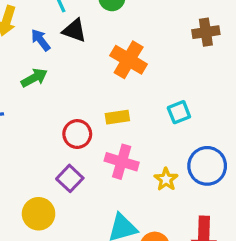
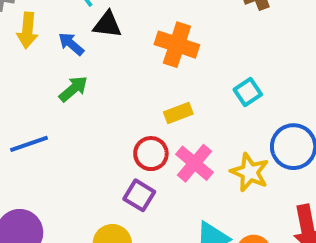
red circle: (77, 134) -> (151, 154), moved
pink cross: (122, 162) -> (194, 163), turned 36
yellow star: (166, 179) -> (250, 172), size x1.4

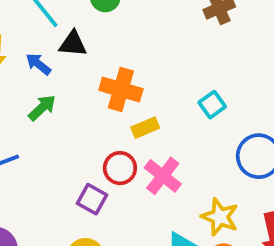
orange cross: (177, 45) -> (121, 89), moved
yellow star: (250, 172) -> (220, 217), moved
purple square: (139, 195) -> (92, 199), moved

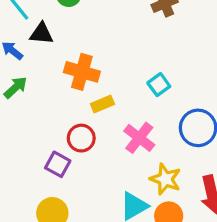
pink cross: (163, 176) -> (139, 138), moved

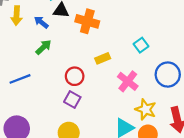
orange cross: (82, 72) -> (87, 21), moved
red circle: (81, 138) -> (75, 76), moved

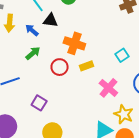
orange cross: (87, 21) -> (74, 43), moved
red circle: (75, 76) -> (60, 67), moved
purple square: (72, 99) -> (39, 103), moved

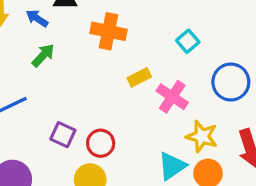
yellow rectangle: (86, 66) -> (139, 77), moved
red circle: (60, 67) -> (101, 143), moved

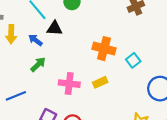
orange cross: (109, 31) -> (104, 49), moved
pink cross: (172, 97) -> (69, 84), moved, turned -30

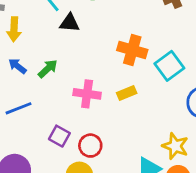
blue arrow: (35, 40) -> (17, 66), moved
cyan square: (133, 60) -> (169, 66), size x1.5

